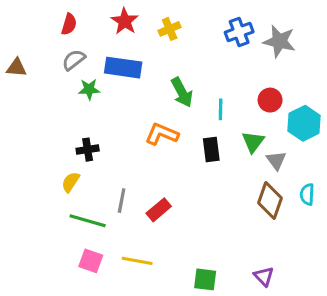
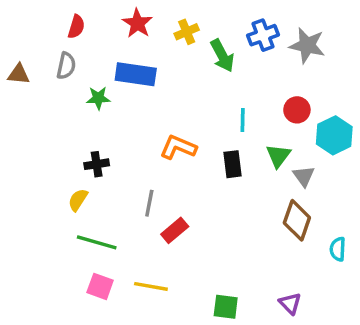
gray semicircle: (74, 60) -> (66, 66), moved, turned 140
green arrow: (182, 92) -> (222, 56), moved
cyan semicircle: (307, 194) -> (338, 249), moved
gray line: (122, 201) -> (149, 203), moved

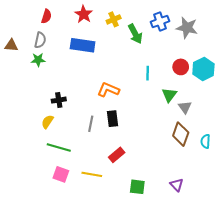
green star: (98, 98) -> (38, 60), moved
cyan hexagon: (334, 135) -> (203, 69), moved
black rectangle: (232, 164) -> (112, 119), moved
red rectangle: (175, 230) -> (117, 155), moved
cyan semicircle: (338, 249) -> (205, 141), moved

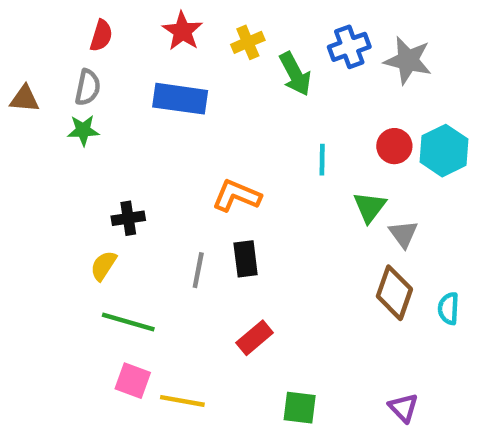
yellow line: (92, 174) -> (182, 401), moved
purple triangle: (177, 185) -> (403, 408), moved

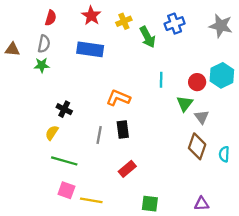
gray star: (408, 60) -> (221, 26), moved
red circle: (394, 146) -> (197, 82), moved
black cross: (128, 218) -> (64, 109), turned 35
purple triangle: (403, 408) -> (202, 204), turned -49

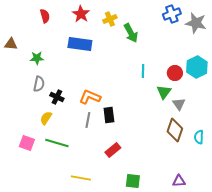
red semicircle: (51, 18) -> (45, 16), turned -32
blue cross: (175, 24) -> (172, 14), moved
gray semicircle: (44, 44) -> (39, 84), moved
orange L-shape: (118, 98) -> (90, 97), moved
pink square: (66, 190) -> (27, 143), moved

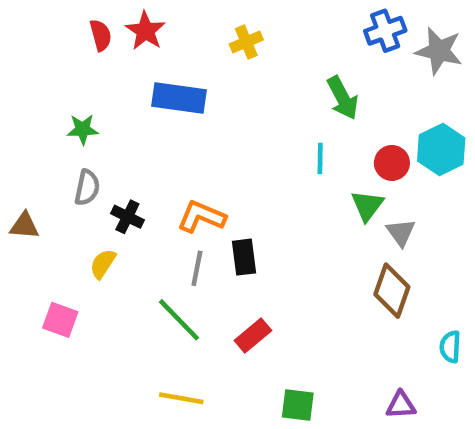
red star: (81, 14) -> (145, 31), moved
green arrow: (131, 33) -> (343, 98), moved
brown triangle: (11, 44) -> (24, 226), moved
cyan semicircle: (199, 137) -> (450, 347), moved
green line: (57, 143) -> (179, 320), moved, turned 30

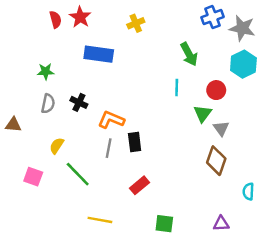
cyan hexagon: (441, 150) -> (243, 64), moved
black cross: (127, 217) -> (79, 102), moved
green line: (179, 320) -> (78, 174), moved

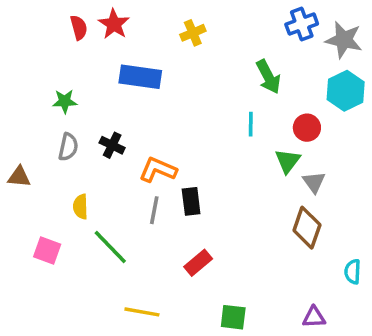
yellow semicircle: (57, 146) -> (80, 207), turned -35

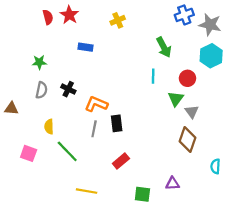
blue rectangle: (140, 77) -> (85, 47), size x0.6
purple triangle: (314, 317) -> (172, 184), moved

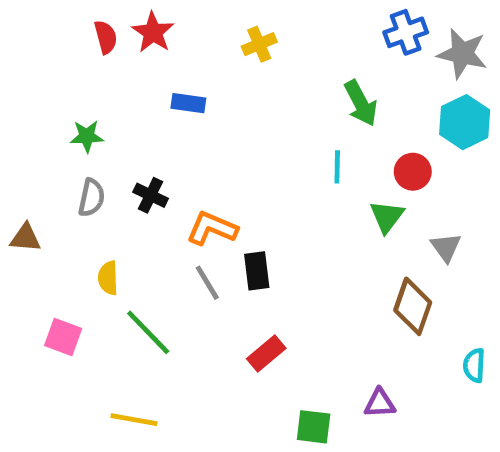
gray triangle: (192, 112) -> (446, 247), moved
gray line: (94, 129) -> (207, 283), turned -42
yellow line: (87, 191) -> (134, 420), moved

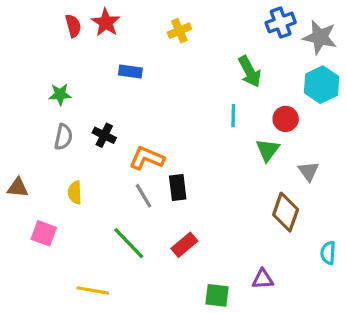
brown triangle: (25, 238) -> (18, 188), moved
green line: (148, 332) -> (129, 243), moved

